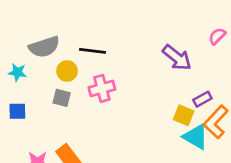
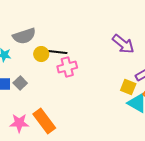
black line: (92, 51) -> (57, 52), moved
gray square: (62, 98) -> (20, 83), moved, turned 32

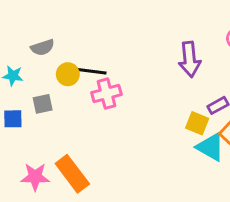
gray semicircle: (24, 36) -> (43, 47), size x0.7
purple arrow: (123, 44) -> (190, 59), turned 45
gray square: (20, 83) -> (43, 104), moved, turned 32

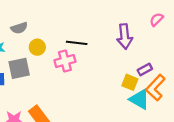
black line: (92, 71) -> (77, 43), moved
gray square: (43, 104) -> (19, 68), size x1.5

